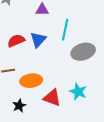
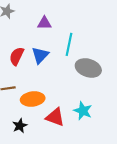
red semicircle: (16, 41) -> (17, 56), turned -42
gray ellipse: (83, 52) -> (88, 68), turned 35

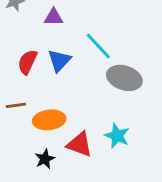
purple triangle: (44, 23) -> (54, 17), moved
cyan line: (69, 44) -> (98, 46), turned -55
black star: (20, 126) -> (45, 159), moved

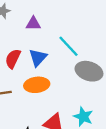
orange ellipse: (49, 120) -> (37, 85), moved

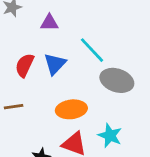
orange ellipse: (37, 85) -> (71, 109), moved

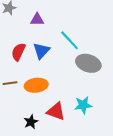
orange ellipse: (71, 109) -> (36, 85), moved
cyan star: (110, 136) -> (83, 105), turned -30

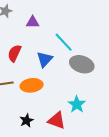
blue triangle: (41, 51) -> (45, 59), moved
cyan star: (83, 105) -> (77, 104), turned -30
red triangle: (56, 111) -> (57, 120), moved

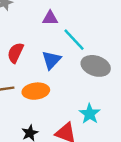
purple triangle: (33, 22) -> (50, 18), moved

